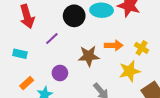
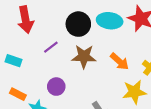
orange arrow: (114, 45) -> (119, 61), turned 36
brown star: (89, 56) -> (84, 57), moved
orange rectangle: (27, 83) -> (18, 94), turned 64

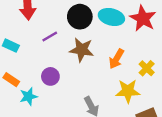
orange arrow: (119, 61) -> (117, 59), turned 72

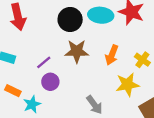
purple line: (50, 37) -> (44, 62), moved

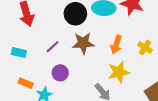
purple line: (44, 62) -> (53, 47), moved
yellow star: (127, 85) -> (119, 72), moved

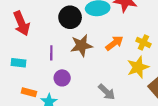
orange arrow: (116, 45) -> (114, 43), turned -138
purple line: (53, 47) -> (51, 53), turned -40
yellow star: (119, 72) -> (138, 67), moved

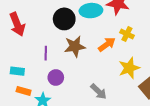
yellow cross: (143, 42) -> (127, 34), moved
cyan rectangle: (19, 63) -> (17, 71), moved

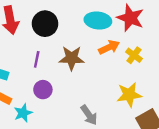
black circle: (64, 19) -> (45, 24), moved
orange arrow: (107, 44) -> (109, 47), moved

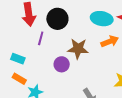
purple line: (37, 59) -> (41, 38), moved
purple circle: (43, 90) -> (62, 64), moved

